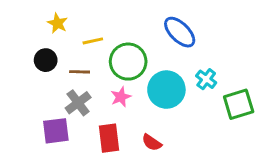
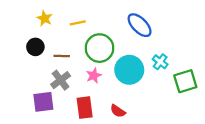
yellow line: (93, 41) -> (78, 23), moved

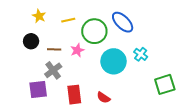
green circle: (99, 48) -> (94, 31), moved
pink star: (94, 76) -> (77, 50), moved
green square: (185, 81) -> (165, 84), moved

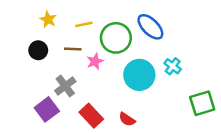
brown line: (54, 49) -> (73, 49), moved
purple square: (38, 90) -> (47, 109), turned -30
red rectangle: (74, 95) -> (91, 116), turned -36

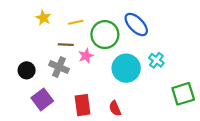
black circle: (38, 50) -> (27, 70), moved
gray cross: (65, 86) -> (59, 67), moved, turned -30
red rectangle: (91, 116) -> (83, 105), turned 35
red semicircle: (127, 119) -> (115, 108), turned 32

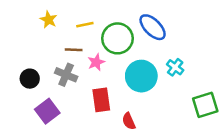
red rectangle: (83, 105) -> (101, 100), moved

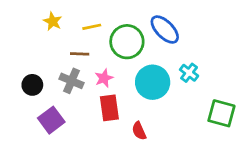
pink star: (96, 62) -> (104, 78), moved
green square: (205, 105) -> (221, 113), turned 32

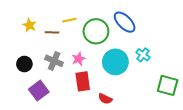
yellow star: (53, 21) -> (30, 25), moved
brown line: (80, 54) -> (52, 32), moved
red semicircle: (139, 131) -> (105, 99), turned -40

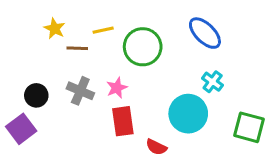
blue ellipse: (125, 22) -> (205, 33), moved
yellow star: (30, 25) -> (55, 29), moved
cyan circle: (115, 62) -> (188, 114), moved
purple square: (39, 91) -> (21, 129), moved

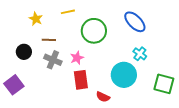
yellow line: (103, 30) -> (68, 12), moved
brown line: (77, 48) -> (49, 40), moved
black circle: (36, 95) -> (24, 52), moved

